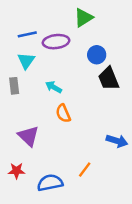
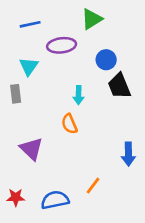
blue line: (27, 34) -> (30, 24), moved
cyan arrow: (54, 87) -> (79, 95), moved, turned -119
blue arrow: (117, 141) -> (128, 154), turned 72
red star: (17, 171) -> (16, 197), moved

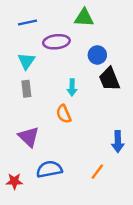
green triangle: (92, 19) -> (84, 18), turned 35
gray rectangle: (16, 94) -> (26, 89), moved
orange line: (93, 186) -> (97, 172), moved
blue semicircle: (55, 200) -> (49, 169), moved

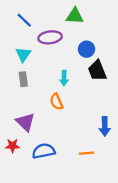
blue line: (28, 23) -> (24, 20), turned 56
orange line: (97, 172) -> (86, 153), turned 48
red star: (14, 181) -> (13, 146), moved

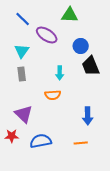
purple ellipse: (50, 37) -> (47, 35), turned 40
orange semicircle: (56, 102) -> (53, 95), turned -70
blue arrow: (105, 126) -> (88, 116), moved

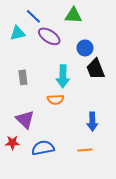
blue line: (23, 19) -> (33, 16), moved
cyan triangle: (22, 51) -> (18, 33), moved, turned 42
cyan arrow: (60, 73) -> (63, 76), size x1.5

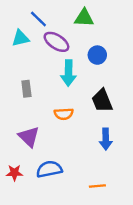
black trapezoid: (95, 69) -> (102, 101), moved
cyan arrow: (63, 76) -> (68, 73), moved
red star: (12, 143) -> (14, 173), moved
orange line: (85, 150) -> (97, 186), moved

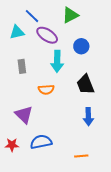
green triangle: (84, 18) -> (70, 15), turned -30
gray rectangle: (26, 89) -> (22, 66), moved
orange semicircle: (64, 114) -> (46, 90), moved

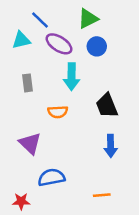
blue circle: (81, 46) -> (97, 46), moved
red star: (12, 145) -> (21, 201), moved

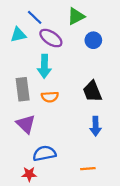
blue circle: (97, 46) -> (93, 40), moved
cyan arrow: (72, 77) -> (44, 66), moved
gray rectangle: (27, 83) -> (23, 89), moved, size x1.5
red star: (21, 201) -> (29, 174), moved

